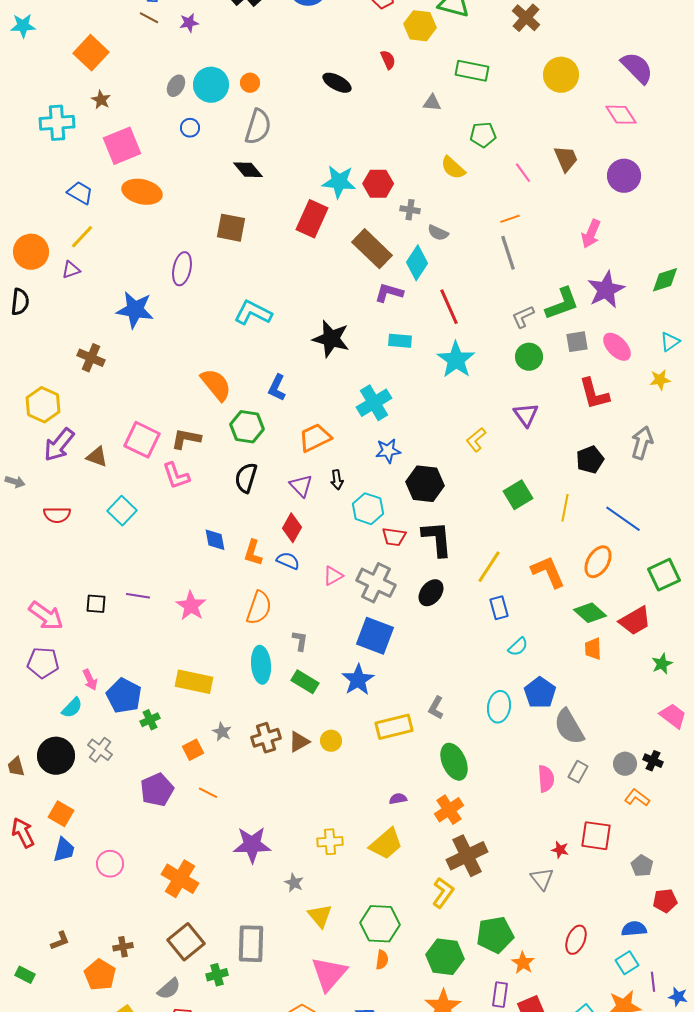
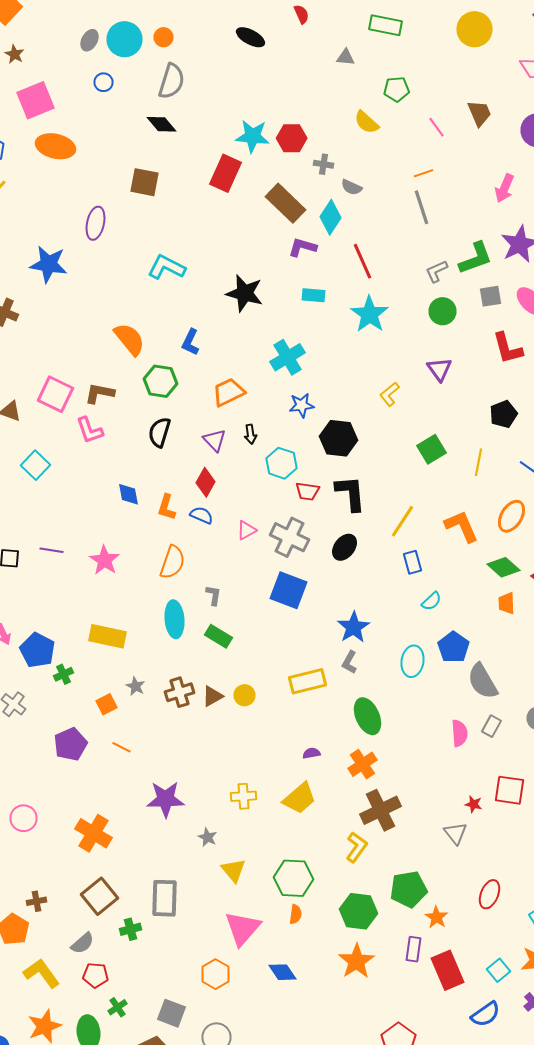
blue star: (358, 680) -> (354, 627), moved

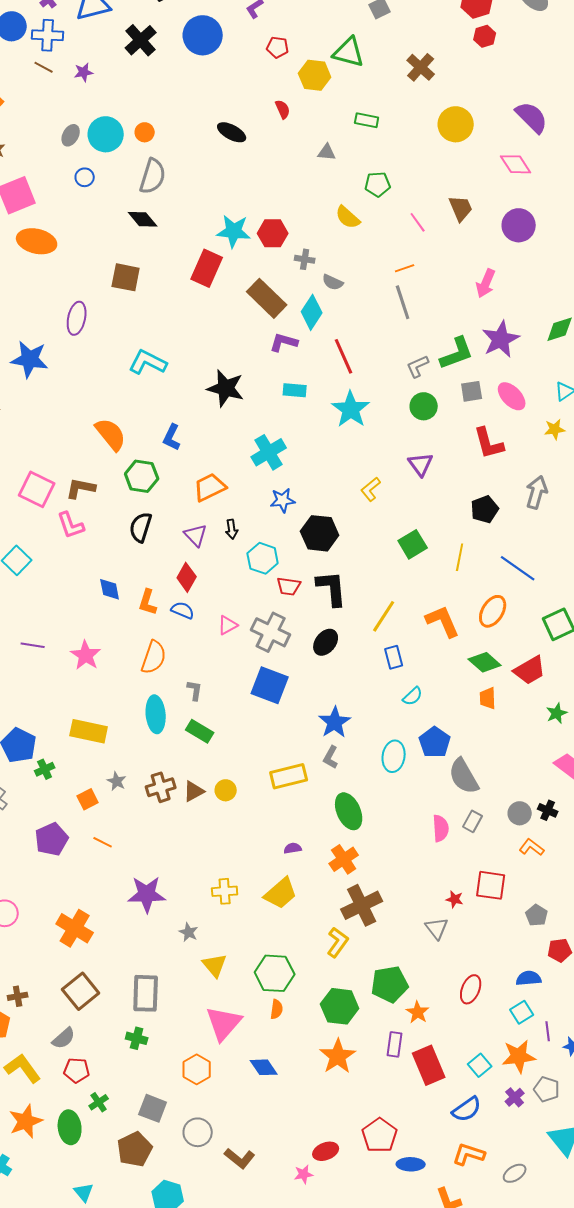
green rectangle: (386, 25) -> (367, 120), size x0.7
green cross: (130, 929) -> (137, 1038), moved, turned 30

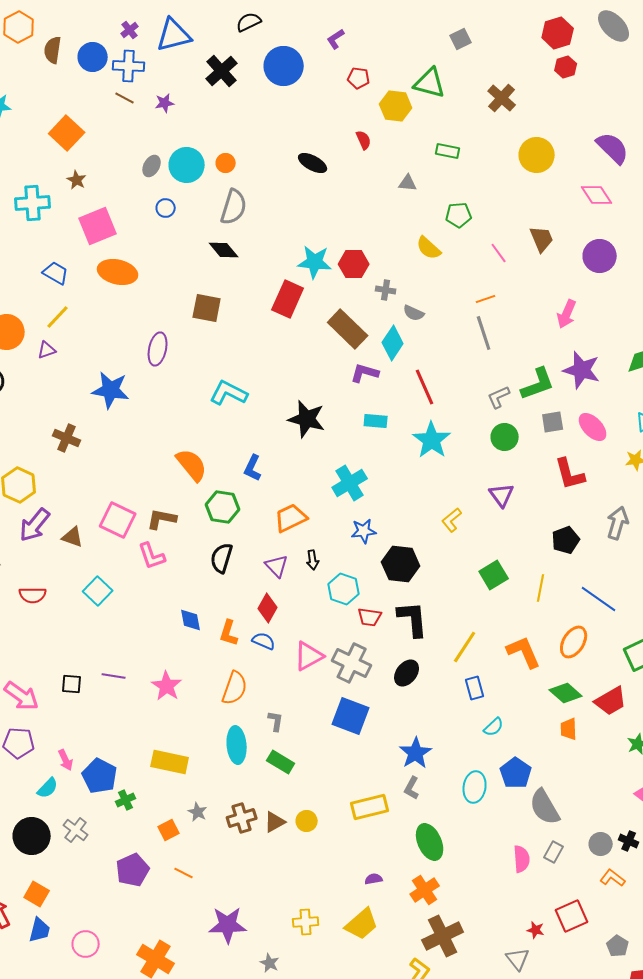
purple star: (501, 339) -> (582, 370), turned -30
pink triangle: (228, 625) -> (309, 656), size x1.5
red square: (491, 885) -> (572, 916), turned -32

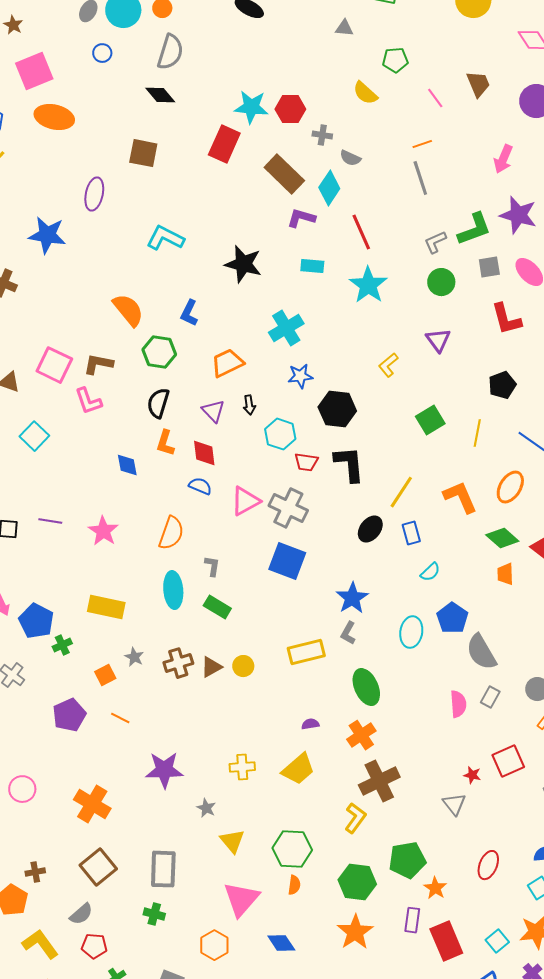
red diamond: (268, 608) -> (204, 453), turned -36
orange L-shape: (229, 633) -> (165, 443), moved
black ellipse: (407, 673) -> (370, 529), moved

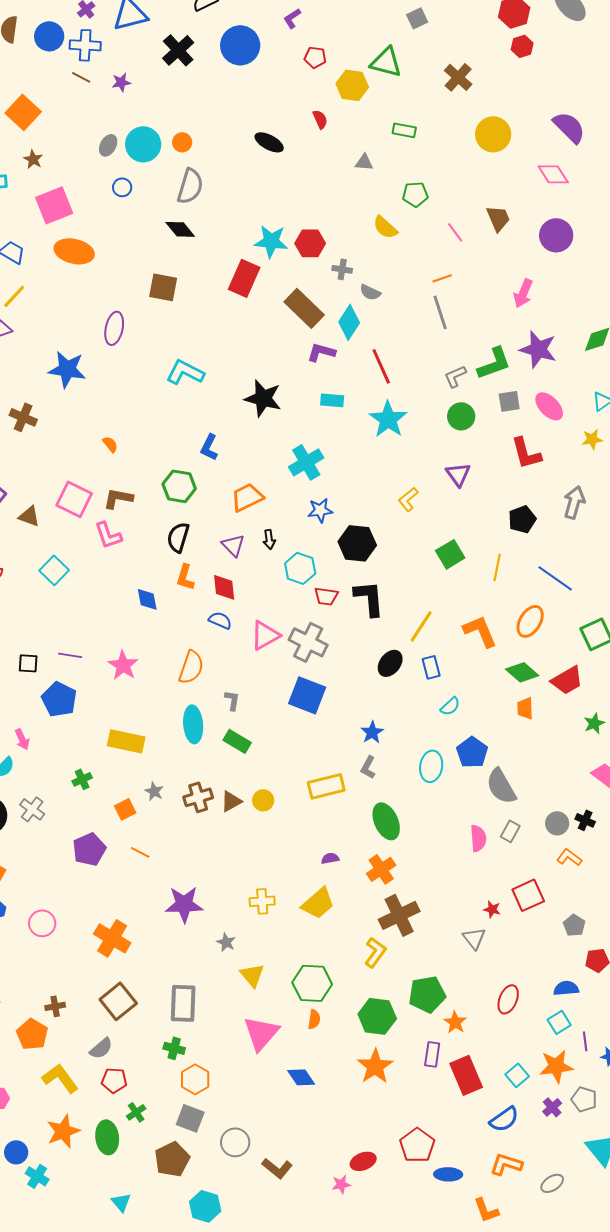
orange semicircle: (128, 310) -> (110, 444), moved, size x0.5
blue star: (352, 598) -> (372, 732), size x0.7
blue pentagon: (36, 621) -> (59, 699), moved
orange hexagon: (214, 945) -> (195, 1079), moved

